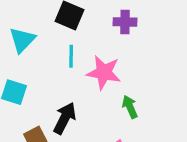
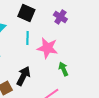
purple cross: (125, 22) -> (60, 17), turned 32

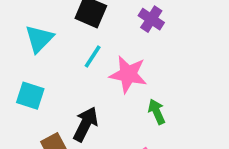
cyan line: (27, 38) -> (93, 57), turned 32

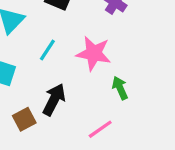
cyan line: (93, 57) -> (47, 50), moved

